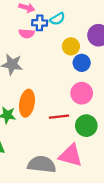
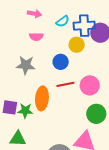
blue cross: (40, 23) -> (84, 26), moved, size x1.5
blue circle: (82, 63) -> (61, 62), moved
red line: (59, 117) -> (65, 84), moved

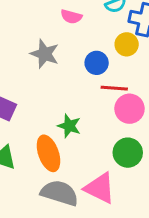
red line: (65, 84) -> (114, 88), moved
orange ellipse: (42, 98) -> (48, 153), moved, turned -40
green star: (25, 111) -> (69, 126), moved

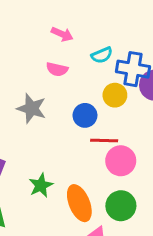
green star: (69, 126) -> (41, 185), moved, turned 30
orange ellipse: (48, 153) -> (79, 203), moved

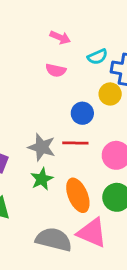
gray star: (31, 109) -> (42, 147), moved
red line: (104, 141) -> (75, 143), moved

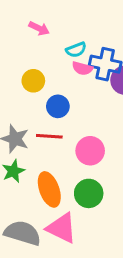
pink semicircle: (56, 70) -> (82, 68), moved
yellow circle: (110, 94) -> (33, 81), moved

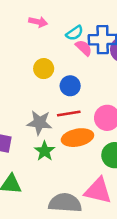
pink semicircle: (82, 68) -> (84, 48), turned -138
orange ellipse: (49, 189) -> (77, 138), moved, turned -68

